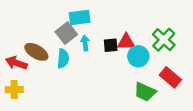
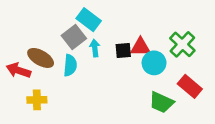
cyan rectangle: (80, 18) -> (89, 20), turned 45
yellow cross: (14, 90) -> (37, 100), moved

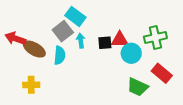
green cross: (182, 44) -> (155, 37), turned 35
red arrow: (18, 70) -> (15, 39), moved

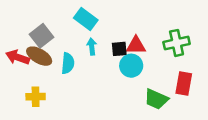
gray square: (63, 31) -> (42, 36), moved
red arrow: (15, 39) -> (18, 57), moved
cyan circle: (131, 53) -> (131, 66), moved
red rectangle: (162, 73) -> (184, 84), turned 60

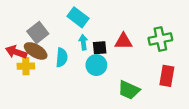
black square: (119, 49) -> (100, 48), moved
cyan circle: (131, 66) -> (96, 65), moved
yellow cross: (36, 97) -> (26, 66), moved
green trapezoid: (156, 99) -> (129, 90), moved

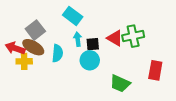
green cross: (160, 39) -> (133, 36), moved
red triangle: (123, 41) -> (115, 38), turned 30

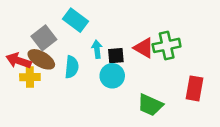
cyan rectangle: (73, 16) -> (75, 20), moved

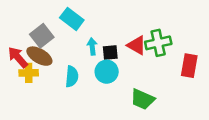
red arrow: (19, 61) -> (18, 57), turned 30
cyan semicircle: (72, 67) -> (72, 76), moved
red rectangle: (194, 88) -> (189, 66), moved

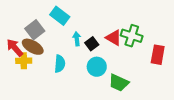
green cross: (158, 43) -> (132, 36), turned 30
black square: (110, 52) -> (92, 44), turned -32
cyan circle: (107, 72) -> (97, 67), moved

